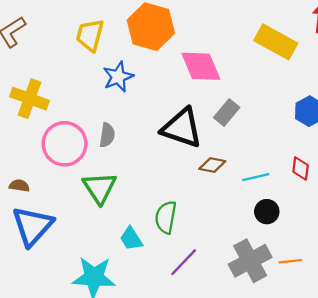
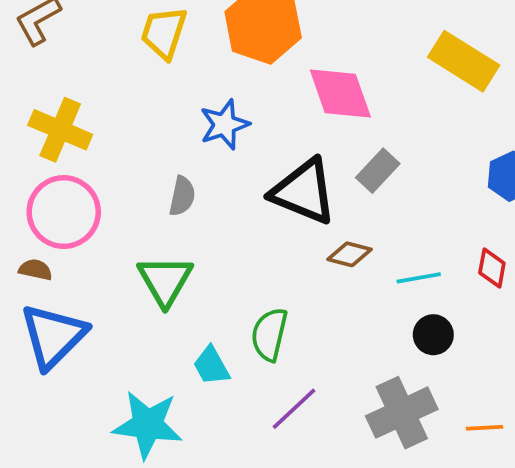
blue star: (118, 77) -> (224, 125), moved
pink circle: (65, 144) -> (64, 212), moved
orange line: (290, 261) -> (485, 428), moved

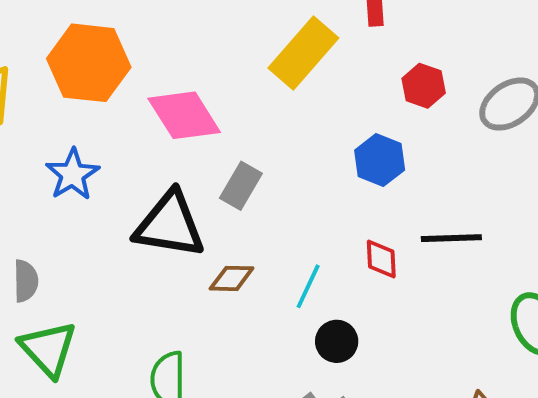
yellow rectangle: (464, 61) -> (303, 53), turned -68
gray semicircle: (182, 196) -> (26, 281), moved
cyan line: (419, 278) -> (308, 286), turned -42

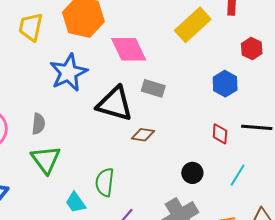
blue star: (73, 174) -> (68, 73), size x1.4
gray rectangle: (241, 186) -> (153, 88), turned 70
cyan line: (308, 286) -> (238, 175), moved

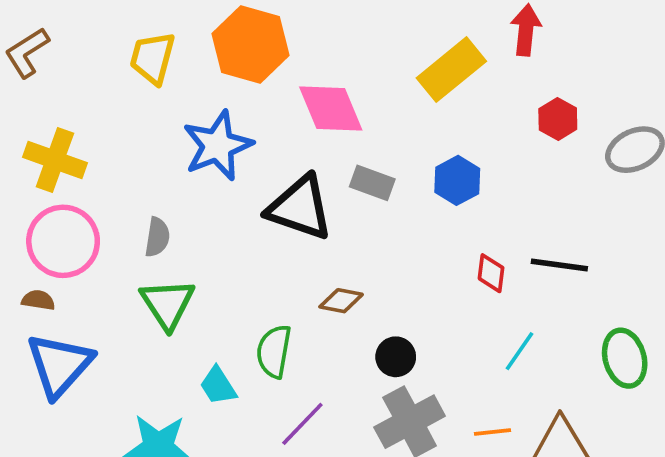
blue hexagon: (225, 84) -> (457, 180), moved
brown diamond: (143, 135) -> (341, 301), moved
black circle: (192, 173) -> (396, 357), moved

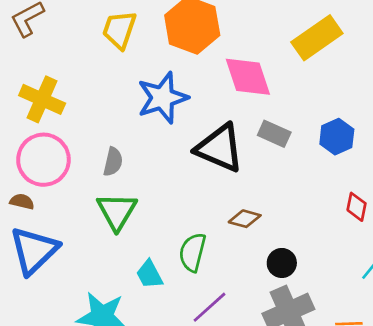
yellow rectangle: (451, 70) -> (317, 38), moved

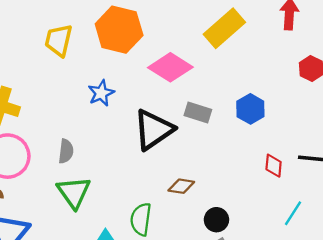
pink diamond: (248, 77) -> (170, 67), turned -33
blue star: (163, 98) -> (101, 93), size x0.6
black triangle: (220, 148) -> (154, 130), turned -51

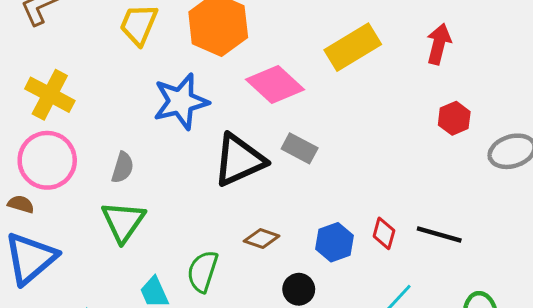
blue star: (101, 93) -> (181, 101), size x1.6
blue hexagon: (250, 109) -> (335, 242), moved

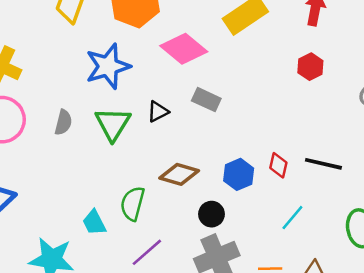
red hexagon: (454, 118) -> (310, 67), moved
black triangle: (239, 160) -> (158, 112), size x0.5
green triangle: (123, 222) -> (113, 124), moved
brown diamond: (262, 238) -> (179, 174), size x1.4

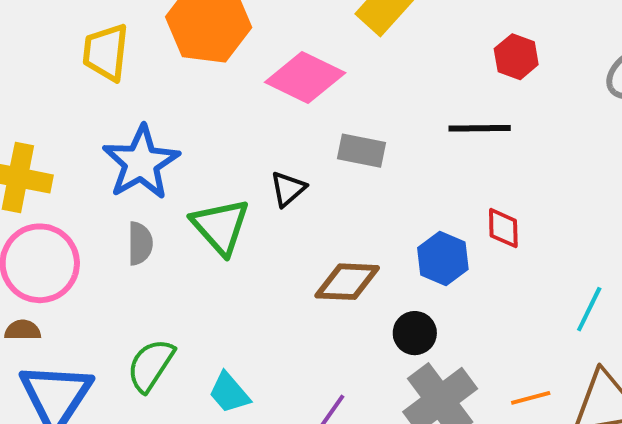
blue star: (108, 66) -> (141, 163), moved
black line: (323, 164) -> (480, 128), moved
green semicircle: (133, 204) -> (151, 365), moved, turned 32
cyan line: (292, 218) -> (589, 309), moved

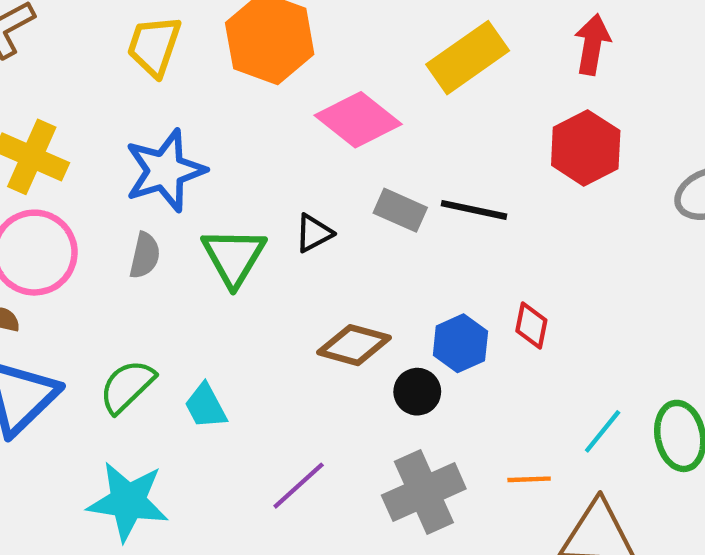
red hexagon: (516, 57) -> (586, 148), size x1.5
black line: (480, 128) -> (474, 210), moved
black circle: (415, 333) -> (417, 392), moved
cyan trapezoid: (229, 393) -> (206, 406), moved
orange line: (531, 398) -> (529, 479), moved

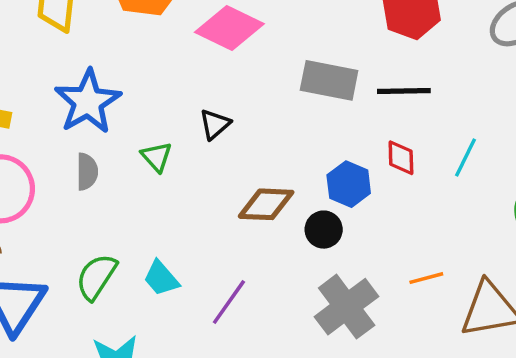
gray rectangle: (400, 210) -> (329, 80), moved, size x1.4
black line: (474, 210) -> (404, 91), moved
green triangle: (234, 257) -> (156, 157), size x0.6
cyan line: (603, 431) -> (465, 157), moved
purple line: (299, 486) -> (229, 302), moved

